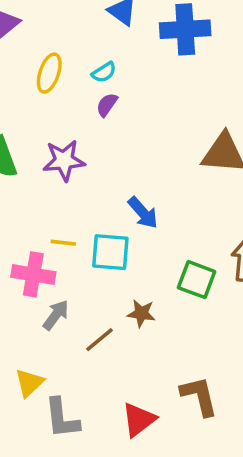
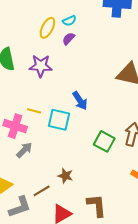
yellow ellipse: (49, 73) -> (47, 28), moved
brown star: (141, 313) -> (65, 176), moved
brown line: (100, 340) -> (42, 191), moved
gray L-shape: (62, 418) -> (20, 207), turned -110

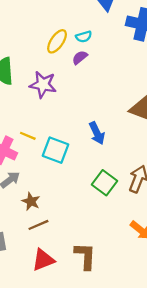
blue arrow: (80, 101) -> (97, 133), moved
brown star: (65, 176) -> (31, 201), moved
brown line: (42, 191) -> (38, 225), moved

